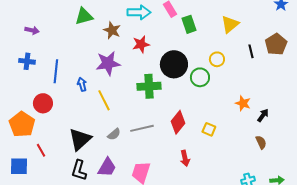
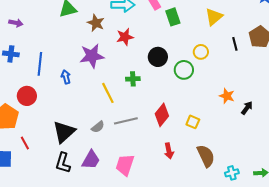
black circle: (174, 64) -> (158, 57), size x0.7
green cross: (149, 86) -> (133, 79), size x0.6
yellow line: (104, 100) -> (108, 93), moved
brown semicircle: (261, 142) -> (206, 156), moved, size x1.6

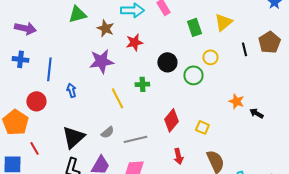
green rectangle: (173, 17) -> (194, 27), moved
purple arrow: (16, 23) -> (25, 28), size x1.5
blue arrow: (66, 77) -> (71, 90), moved
black arrow: (247, 108) -> (256, 113), turned -96
gray line: (126, 121) -> (135, 139), moved

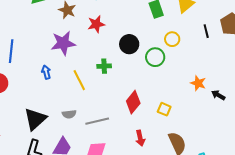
blue arrow: (71, 90) -> (46, 72), moved
gray semicircle: (107, 132) -> (69, 114), turned 32

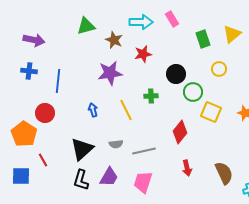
green circle: (155, 57) -> (193, 92), moved
blue arrow: (46, 72) -> (93, 110), moved
yellow square: (164, 109) -> (211, 112), moved, size x1.5

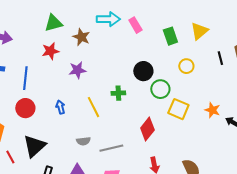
pink rectangle: (172, 19) -> (135, 25), moved
red star: (143, 54) -> (50, 51), moved
purple star: (110, 73) -> (77, 70), size x0.7
red circle: (45, 113) -> (25, 108), moved
black triangle: (82, 149) -> (34, 146), moved

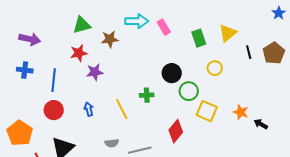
brown star: (81, 37) -> (110, 39), turned -30
black line: (220, 58) -> (249, 52), moved
purple star: (77, 70) -> (95, 72), moved

